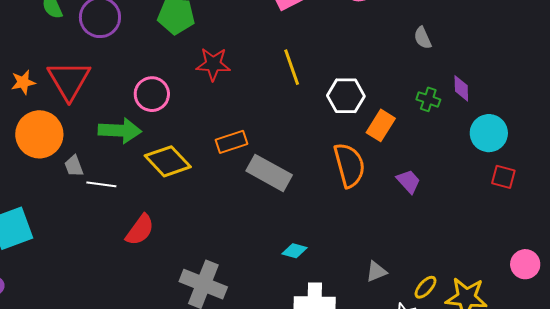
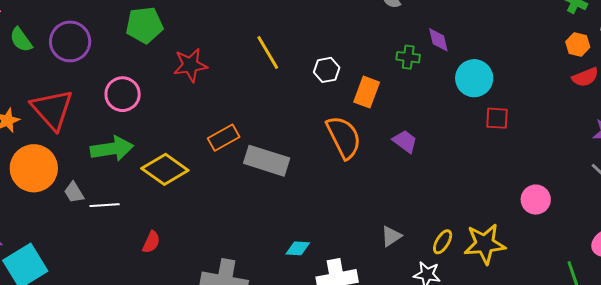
pink circle: (152, 94) -> (123, 94), moved
white hexagon: (346, 96) -> (327, 70), size x0.7
red semicircle: (140, 230) -> (151, 242), size x0.7
cyan diamond: (295, 251) -> (298, 248), moved

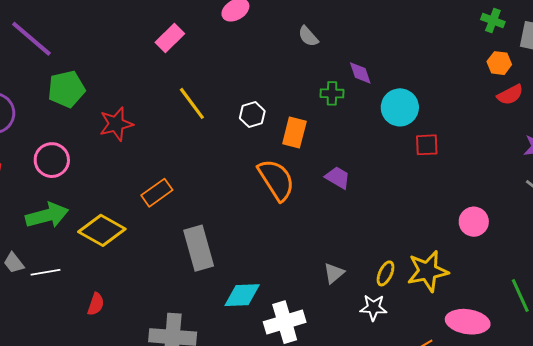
gray rectangle: (267, 161) -> (199, 248), moved, turned 63
cyan diamond: (298, 248) -> (242, 295), size x1.5

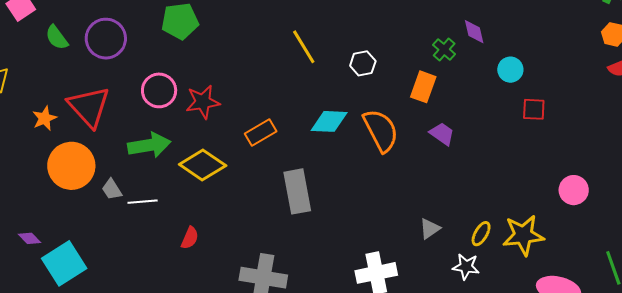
green cross: (332, 93) -> (444, 49), turned 35
cyan circle: (400, 107) -> (510, 70), size x0.7
red star: (116, 124) -> (203, 102), moved
orange rectangle: (294, 132) -> (423, 87), moved
cyan diamond: (242, 295) -> (329, 121), moved

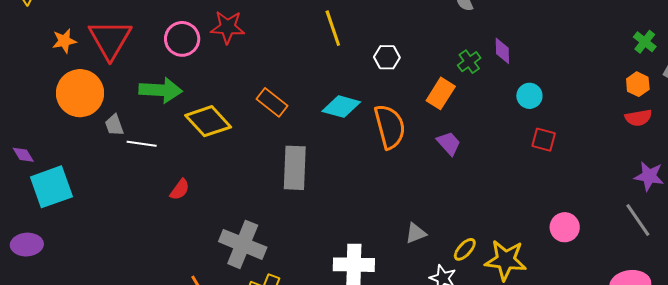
red star: (203, 102) -> (228, 27), moved
orange rectangle: (261, 133) -> (272, 102), turned 56

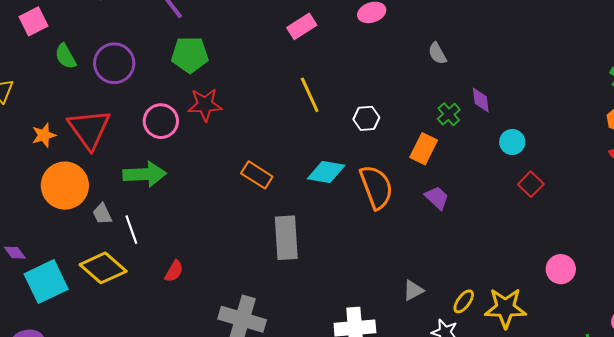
yellow diamond: (208, 121) -> (103, 268), moved
red square: (544, 140) -> (531, 184), turned 35
white line: (142, 144) -> (131, 230), turned 68

